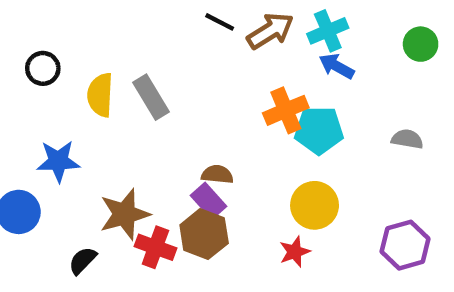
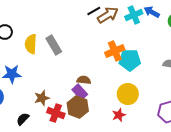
black line: (220, 22) -> (94, 11), moved, turned -56
blue arrow: (337, 66) -> (152, 12), moved
brown star: (125, 214) -> (42, 98), size x0.7

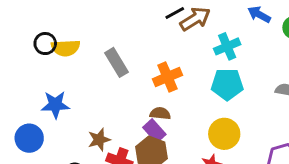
cyan cross: (134, 15) -> (227, 46), moved
yellow semicircle: (31, 44) -> (66, 48), moved, turned -96
orange cross: (115, 51) -> (167, 77), moved

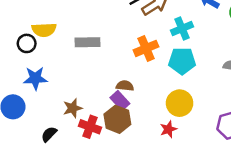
black circle: (45, 44) -> (27, 43), moved
gray rectangle: (117, 62) -> (88, 42), turned -60
orange cross: (167, 77) -> (146, 48), moved

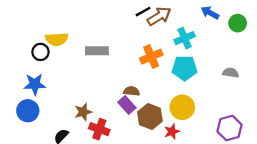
blue star: (35, 78) -> (35, 84), moved
brown hexagon: (117, 119) -> (150, 116), moved

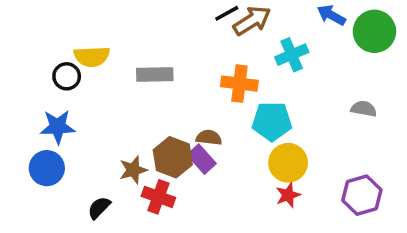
green circle: (238, 23) -> (374, 31), size x1.5
orange cross: (151, 57) -> (239, 84), turned 30
cyan pentagon: (185, 68) -> (272, 121), moved
brown hexagon: (150, 116) -> (173, 157), moved
red star: (172, 131) -> (288, 195), moved

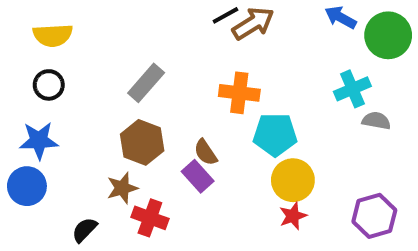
cyan cross: (292, 55) -> (352, 89), moved
yellow semicircle: (92, 57) -> (53, 35), moved
gray rectangle: (155, 75) -> (146, 83), turned -48
brown semicircle: (209, 138) -> (206, 152), turned -130
brown hexagon: (173, 157) -> (142, 142), moved

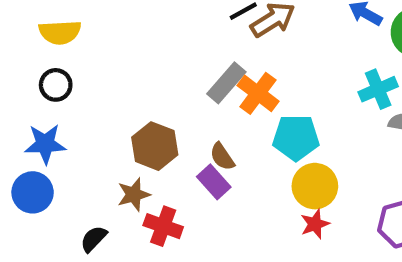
gray rectangle: (146, 83) -> (226, 83), moved
orange cross: (239, 93) -> (258, 93), turned 30

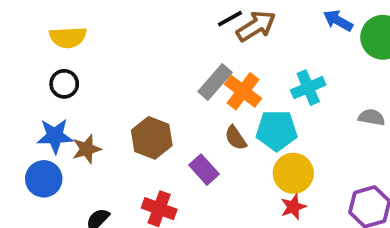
cyan cross: (378, 89) -> (308, 88), moved
brown semicircle: (222, 157) -> (236, 138), moved
brown star: (134, 195) -> (87, 149), moved

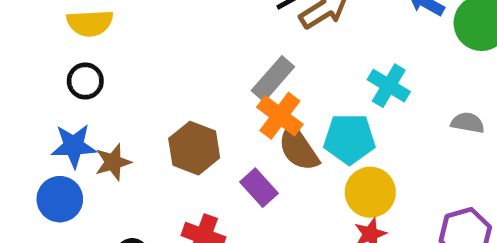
cyan cross: (308, 88) -> (389, 86), turned -36
orange cross: (243, 91) -> (280, 116), moved
brown semicircle: (236, 138) -> (298, 148), size x1.5

